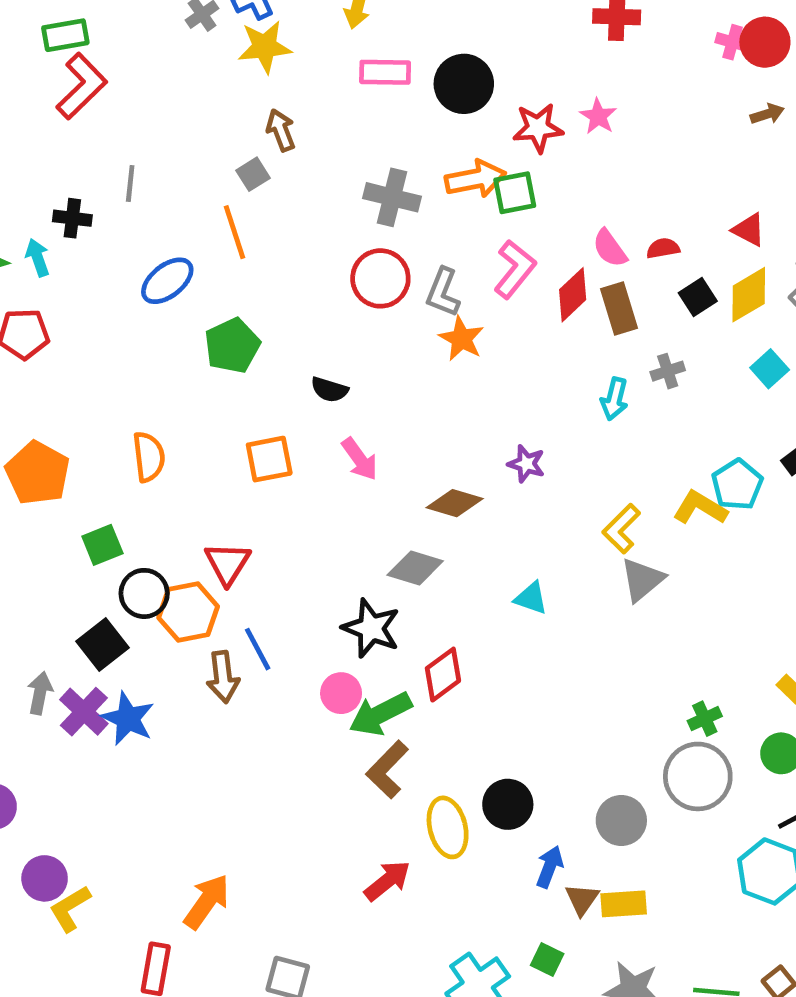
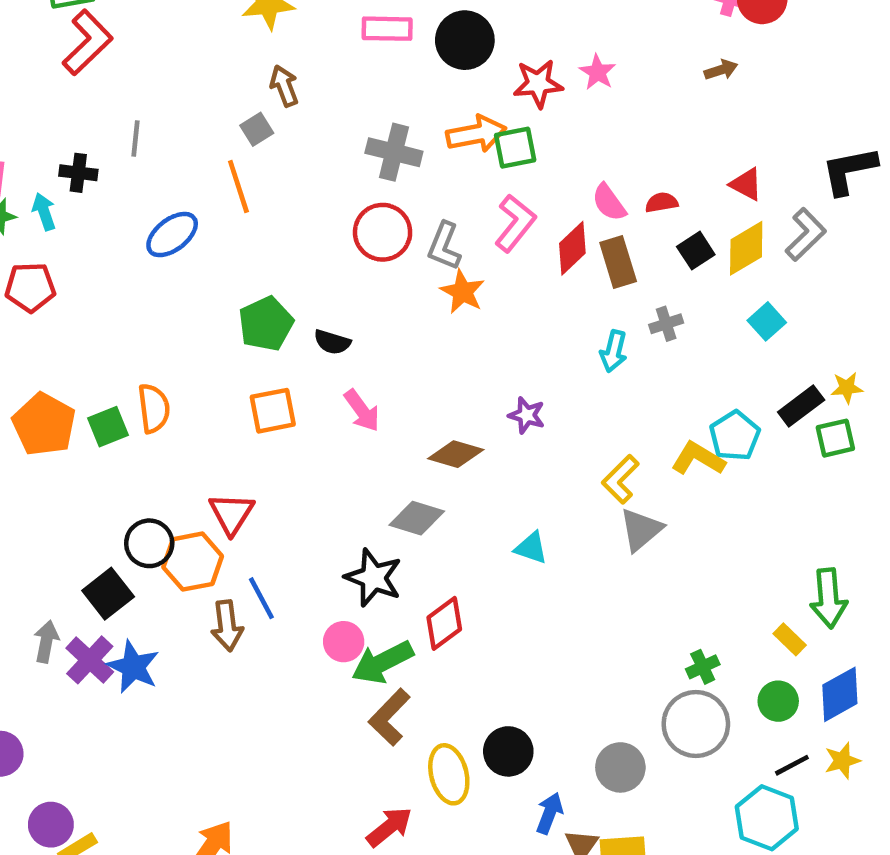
brown arrow: (767, 114) -> (721, 70), moved
green pentagon: (232, 346) -> (266, 324), moved
green square: (102, 545) -> (108, 427), moved

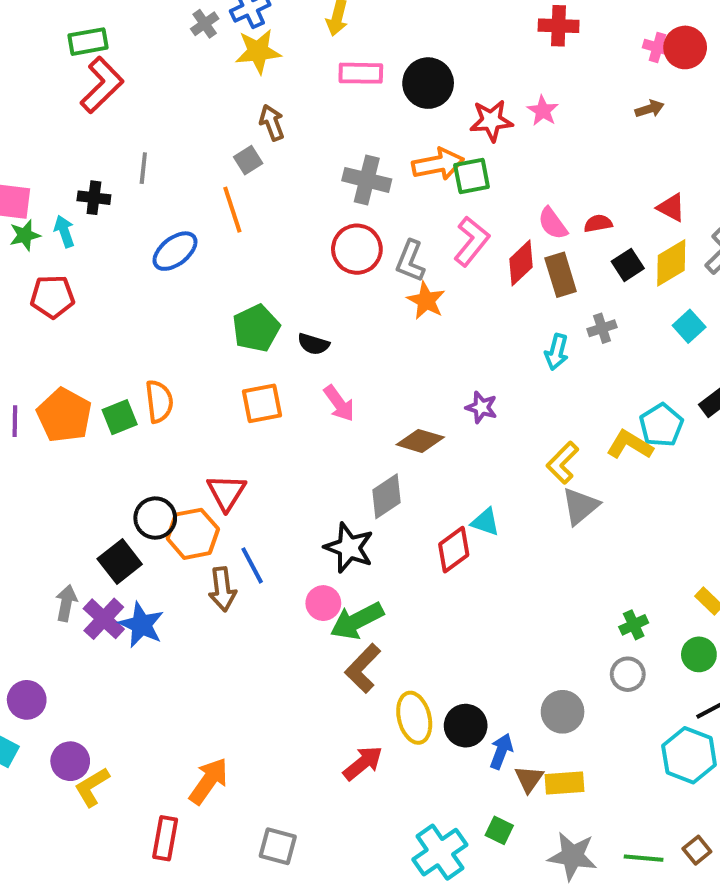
gray diamond: (417, 518) -> (387, 496), turned -51
red diamond: (444, 623) -> (454, 550), moved
gray circle: (696, 724) -> (628, 674), size x0.6
black circle: (508, 751) -> (466, 726), moved

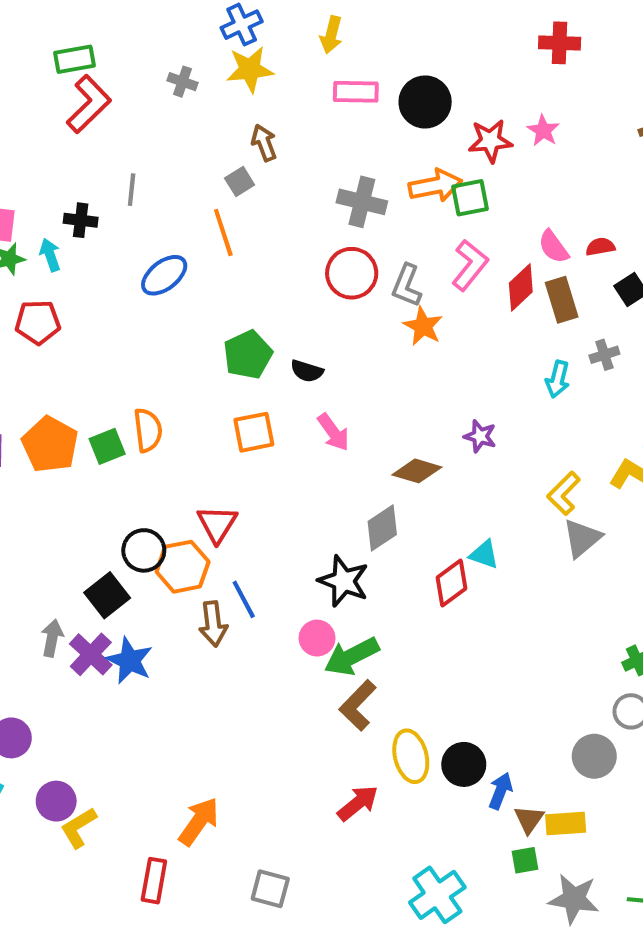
gray cross: (205, 24) -> (183, 82), moved, turned -36
gray circle: (563, 712) -> (594, 756), moved
green square: (499, 830) -> (525, 860), moved, turned -36

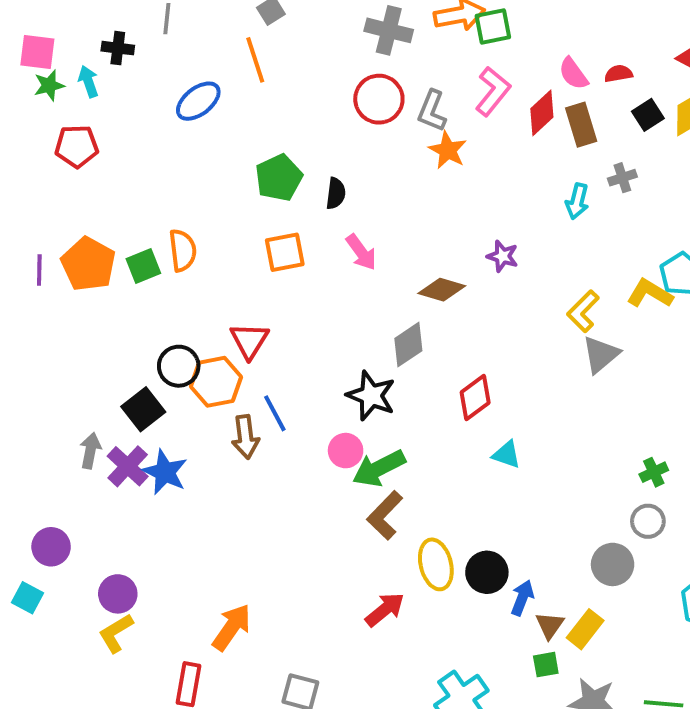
black semicircle: (307, 371) -> (336, 193), turned -100
cyan triangle: (484, 554) -> (507, 454), moved
purple circle: (56, 801) -> (118, 594), moved
yellow rectangle: (566, 824) -> (585, 629), turned -48

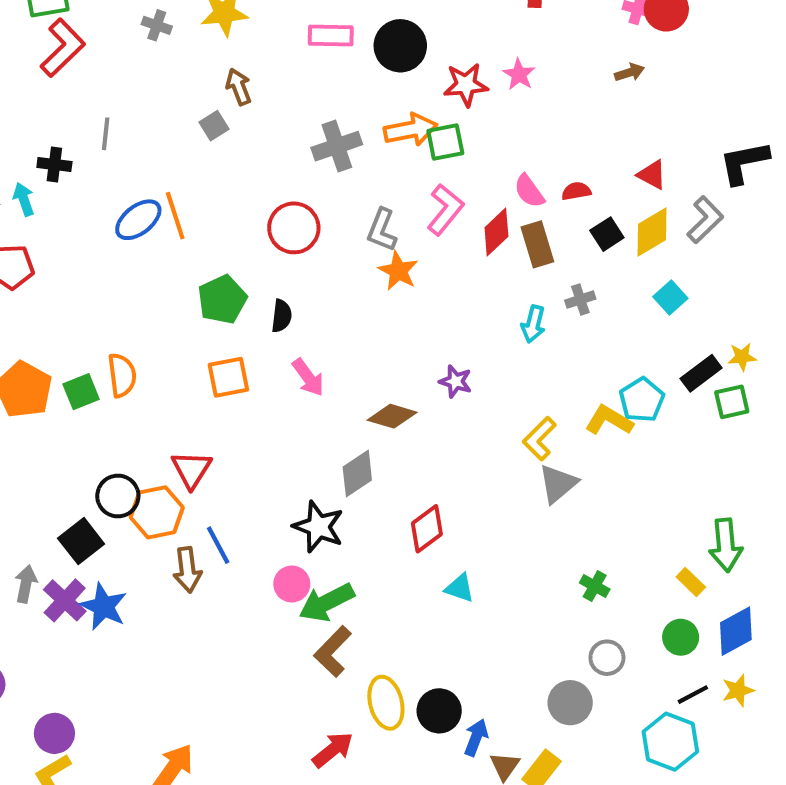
gray cross: (389, 30) -> (337, 146), turned -33
orange line: (255, 60) -> (175, 216), moved
red circle: (379, 99) -> (294, 228), moved
green cross: (654, 472) -> (595, 586), moved, turned -36

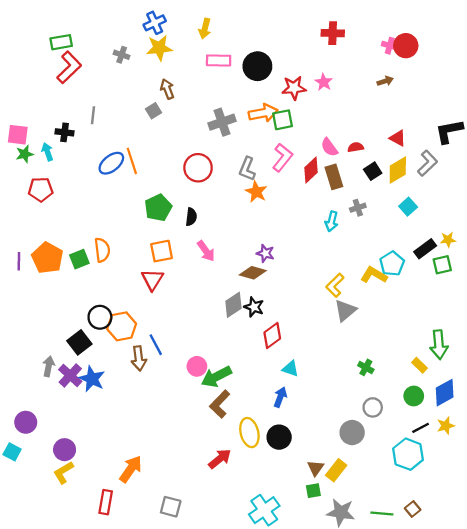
purple star: (456, 381) -> (265, 253), moved
red triangle: (192, 469) -> (152, 280), moved
black star: (318, 527) -> (254, 307), moved, size x0.7
blue arrow: (476, 737) -> (280, 397), moved

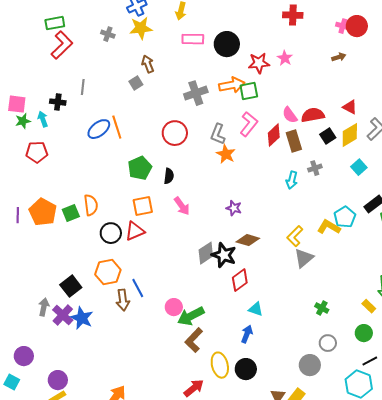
red semicircle: (356, 147) -> (313, 115), size x1.6
brown diamond: (253, 273) -> (248, 240), moved
red triangle: (152, 280) -> (135, 231), turned 35
black star: (254, 307) -> (224, 255), size x1.4
black circle: (100, 317) -> (111, 233), moved

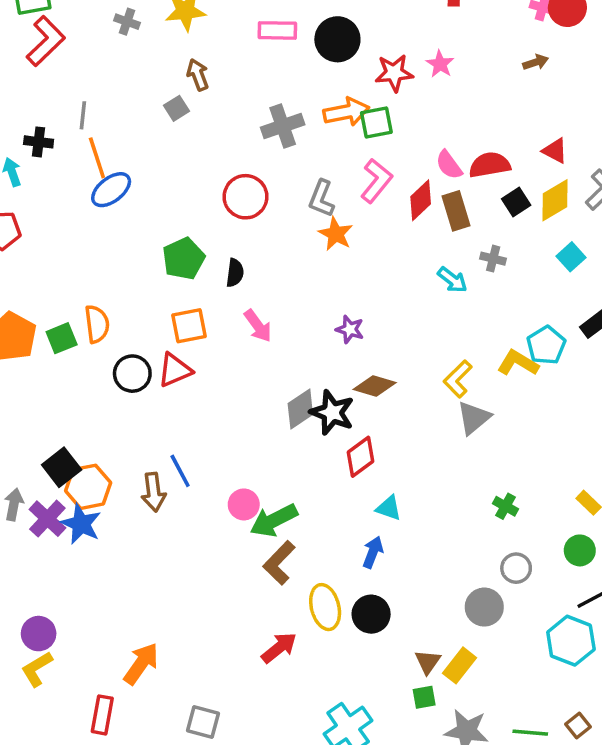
orange line: (117, 127) -> (97, 158), moved
gray cross: (315, 168) -> (493, 259), turned 32
cyan arrow: (292, 180) -> (452, 280), turned -66
orange hexagon: (108, 272) -> (88, 487), moved

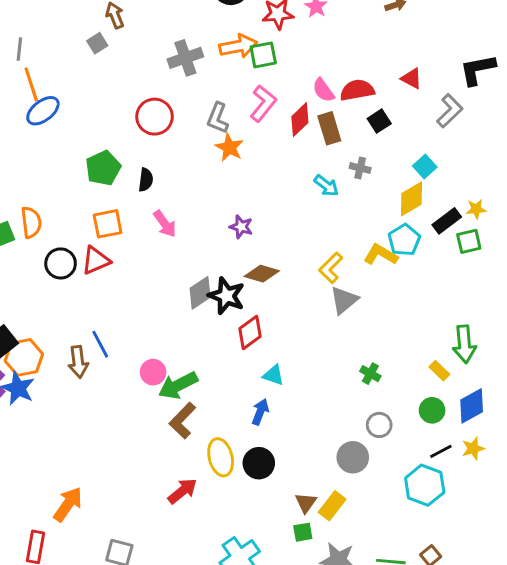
yellow diamond: (555, 200) -> (411, 199), moved

